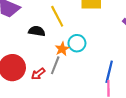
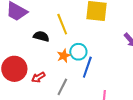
gray line: (55, 65) -> (62, 87), moved
blue line: (109, 72) -> (87, 67), moved

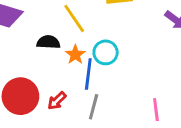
orange star: (64, 56) -> (75, 55), moved
blue line: (87, 67) -> (88, 74), moved

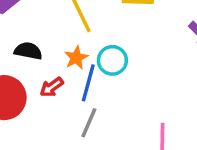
black semicircle: (48, 42) -> (28, 51), moved
red arrow: (57, 101) -> (52, 87), moved

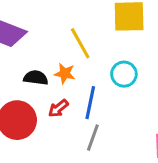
orange star: (76, 58) -> (65, 73), moved, turned -30
cyan circle: (112, 60) -> (124, 74), moved

